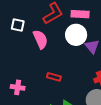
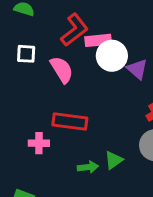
pink rectangle: (80, 14) -> (98, 40), moved
red rectangle: (54, 77) -> (70, 121), moved, size x1.6

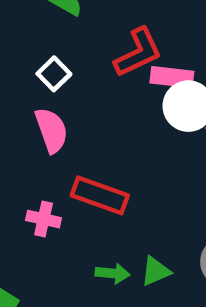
white square: (26, 54) -> (54, 74), turned 30
pink semicircle: (62, 70) -> (51, 130), moved

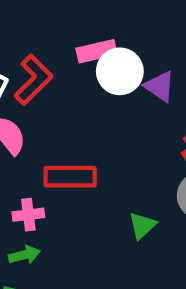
red L-shape: (138, 53) -> (33, 80), moved
green arrow: (113, 273) -> (24, 255), moved

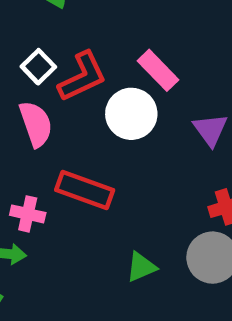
pink rectangle: (97, 51) -> (158, 70), turned 39
white circle: (120, 71) -> (131, 114), moved

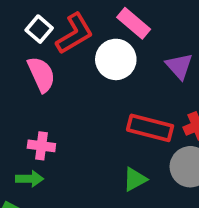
red rectangle: (85, 190) -> (150, 128), moved

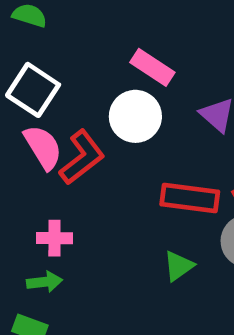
white square: (39, 29) -> (33, 90), size x1.5
red L-shape: (75, 34) -> (82, 157), moved

